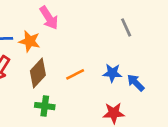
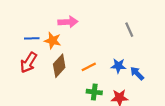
pink arrow: (49, 18) -> (68, 22), turned -60
green cross: (45, 106) -> (94, 92), moved

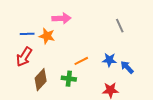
brown diamond: (59, 66) -> (41, 80), moved
green cross: (94, 92) -> (69, 79), moved

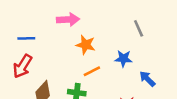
orange star: (47, 36) -> (86, 45), moved
blue star: (109, 60) -> (123, 59), moved

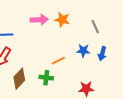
orange star: (86, 45) -> (62, 20), moved
blue arrow: (147, 79) -> (102, 54), moved, turned -120

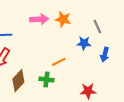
blue star: (83, 51) -> (84, 43), moved

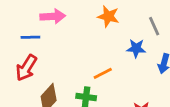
pink arrow: (39, 19) -> (53, 16), moved

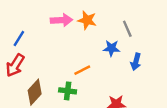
pink arrow: (53, 16) -> (62, 20), moved
blue line: (30, 37) -> (19, 38), turned -56

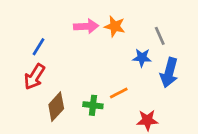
blue arrow: (136, 62) -> (169, 73), size x1.5
orange line: (82, 70) -> (119, 93), moved

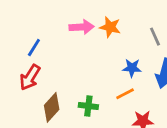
blue star: (142, 58) -> (132, 68), moved
orange line: (119, 93) -> (125, 94), moved

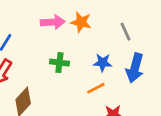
green cross: (88, 106) -> (59, 63), moved

